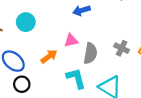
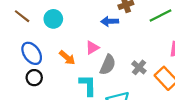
pink triangle: (71, 40) -> (92, 48), turned -32
orange arrow: (49, 56) -> (67, 58), turned 63

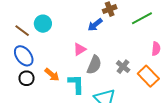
brown line: (22, 16) -> (22, 31), moved
blue arrow: (110, 21) -> (95, 25), turned -35
orange arrow: (67, 58) -> (52, 75), moved

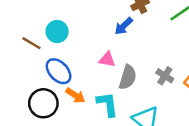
pink triangle: (80, 49) -> (107, 59), turned 48
blue ellipse: (24, 56) -> (59, 71), moved
black circle: (27, 78) -> (43, 103), size x1.5

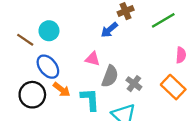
gray cross: (165, 76) -> (134, 84), moved

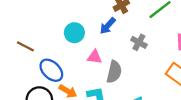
cyan circle: (49, 31) -> (74, 33), moved
gray cross: (134, 84) -> (139, 42), moved

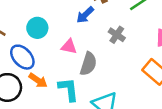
cyan circle: (74, 33) -> (37, 28), moved

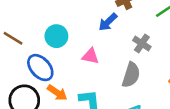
gray semicircle: (88, 64) -> (131, 75), moved

